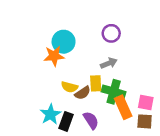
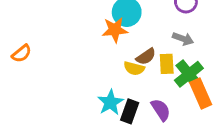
gray arrow: (109, 63) -> (183, 39), turned 42
green cross: (114, 92) -> (189, 74), turned 35
brown semicircle: (83, 93) -> (146, 56), moved

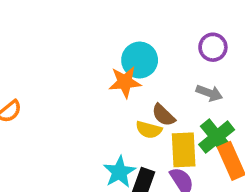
brown semicircle: (146, 56) -> (163, 115), turned 78
yellow rectangle: (167, 64) -> (184, 150), moved, size x1.4

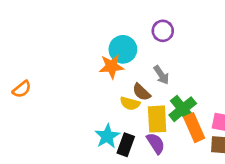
purple circle: (213, 47) -> (163, 31), moved
gray arrow: (209, 93) -> (161, 75), moved, turned 36

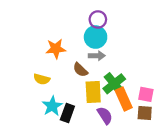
cyan circle: (123, 49) -> (96, 37), moved
gray arrow: (161, 75) -> (97, 56), turned -56
yellow semicircle: (130, 103) -> (42, 79), moved
purple semicircle: (156, 143) -> (105, 115), moved

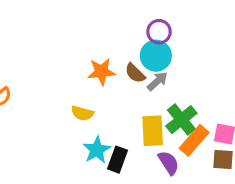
gray arrow: (97, 56) -> (157, 81), turned -42
brown semicircle: (80, 70) -> (135, 73), moved
orange rectangle: (124, 99) -> (194, 140), turned 65

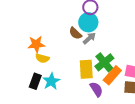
orange star: (102, 72) -> (36, 44), moved
black rectangle: (117, 160) -> (35, 81), moved

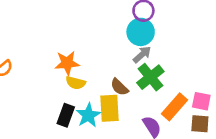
brown semicircle: (75, 33) -> (119, 87), moved
green cross: (104, 62) -> (150, 77), moved
yellow rectangle: (86, 69) -> (110, 108), moved

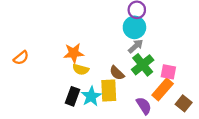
pink square: (201, 101) -> (168, 72), moved
brown square: (200, 124) -> (184, 103), turned 35

